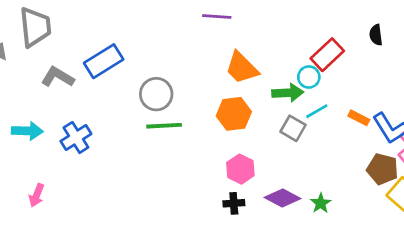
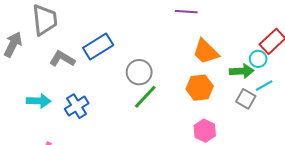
green line: (164, 126) -> (145, 97), turned -44

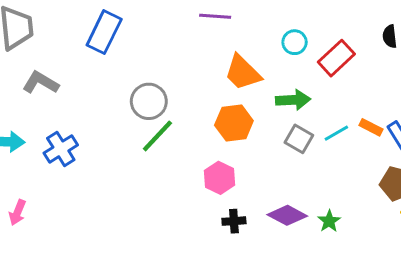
blue rectangle: (98, 47) -> (104, 32), moved, turned -32
cyan circle: (258, 59) -> (295, 42), moved
cyan line: (264, 86) -> (336, 133), moved
pink hexagon: (205, 131) -> (219, 178), moved

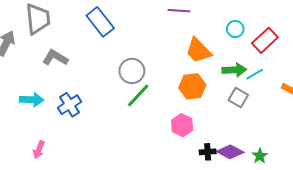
blue rectangle: (104, 32) -> (100, 22), turned -64
cyan line: (336, 133) -> (255, 74), moved
black cross: (234, 221) -> (208, 152), moved

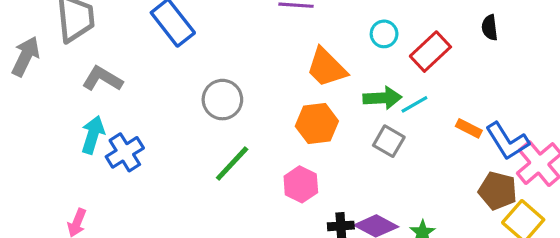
green line: (138, 96) -> (232, 164), moved
cyan arrow: (32, 100) -> (93, 135), moved, turned -75

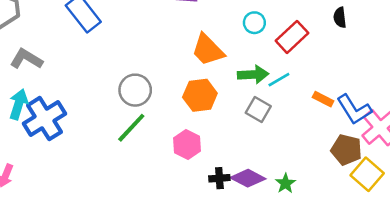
gray circle: (222, 100) -> (135, 90), moved
blue cross: (125, 152) -> (44, 119), size x1.4

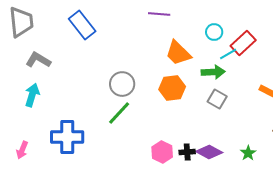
cyan line: (279, 80) -> (228, 54), moved
blue cross: (44, 119) -> (67, 137), moved, turned 32
pink hexagon: (187, 144) -> (162, 152), moved
green star: (285, 183) -> (248, 153), moved

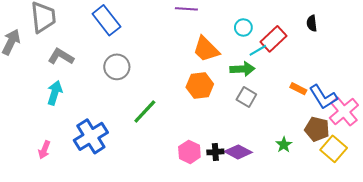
gray circle: (122, 84) -> (117, 67), moved
blue cross: (67, 137) -> (91, 136), turned -32
green star: (248, 153) -> (284, 145), moved

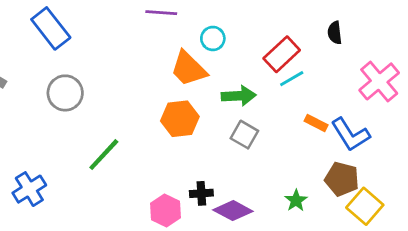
cyan circle: (243, 27) -> (213, 38), moved
cyan line: (258, 50) -> (292, 79), moved
pink cross: (344, 112) -> (379, 81), moved
blue cross: (91, 136) -> (29, 189), size x0.7
black cross: (215, 152) -> (201, 193), moved

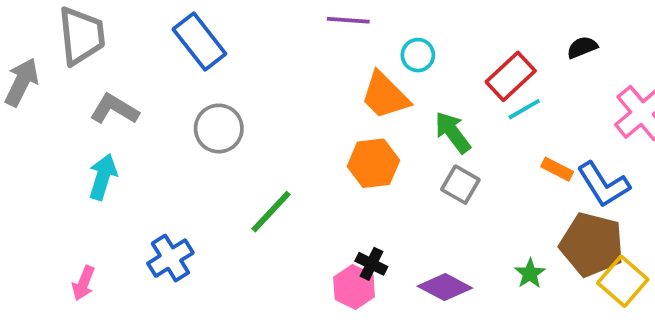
black semicircle: (335, 33) -> (582, 47), turned 75
green arrow: (239, 96) -> (453, 132), turned -124
brown pentagon: (342, 179) -> (592, 244), size x1.4
black cross: (201, 193) -> (371, 264), moved, turned 30

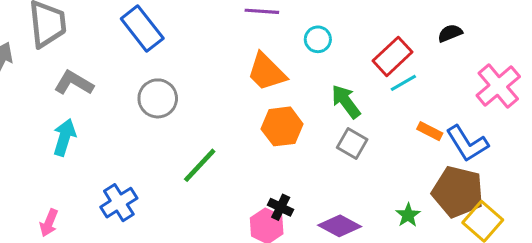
orange trapezoid: (385, 96) -> (267, 72), moved

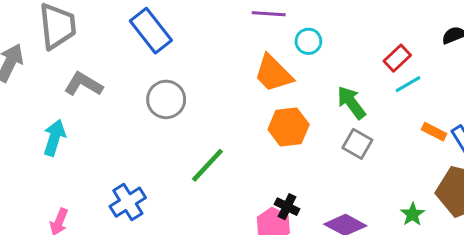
cyan circle: (318, 39) -> (308, 41), moved
red rectangle: (392, 56) -> (397, 58), size x0.7
cyan arrow: (64, 137) -> (54, 138), moved

